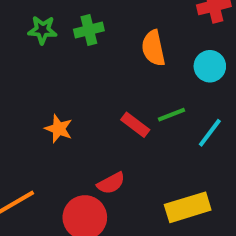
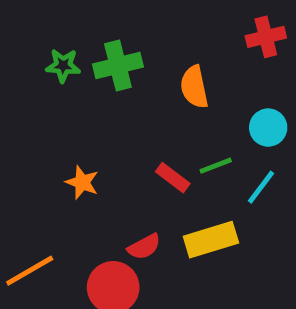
green cross: (89, 30) -> (118, 66), size x1.4
cyan circle: (210, 66) -> (268, 128), moved
yellow rectangle: (188, 207) -> (211, 240), moved

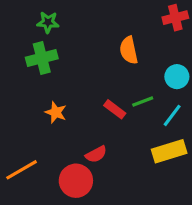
green star: (63, 66) -> (48, 22), moved
green cross: (118, 66) -> (42, 58), moved
yellow rectangle: (211, 240) -> (169, 151), moved

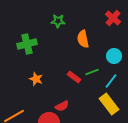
red cross: (175, 18) -> (113, 18), turned -35
green star: (48, 22) -> (58, 21), moved
yellow rectangle: (169, 151) -> (109, 104), turned 70

